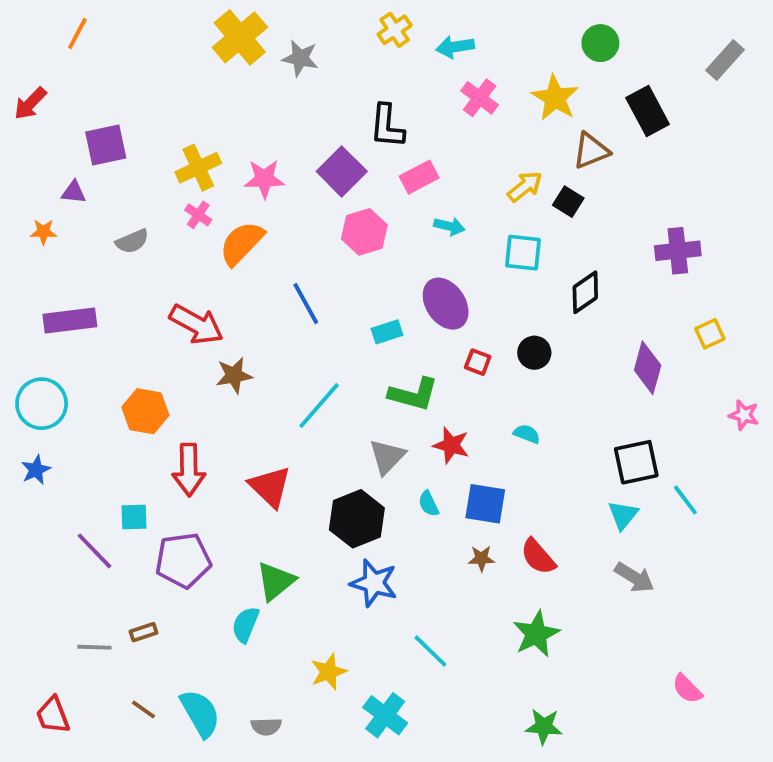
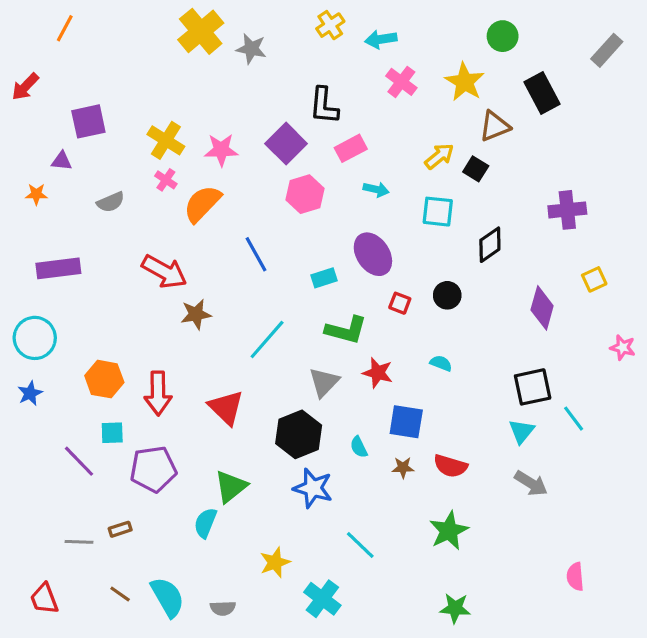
yellow cross: (198, 168) -> (166, 140), turned -33
orange hexagon: (145, 411) -> (104, 379), moved
cyan semicircle: (429, 504) -> (359, 447), moved
red semicircle: (538, 557) -> (450, 466), turned -32
pink semicircle: (687, 689) -> (575, 577), turned 40

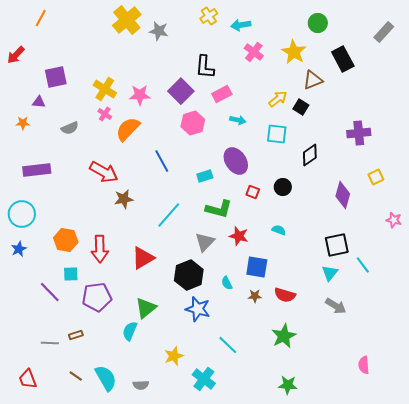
red triangle: (226, 408) -> (143, 258), turned 45

